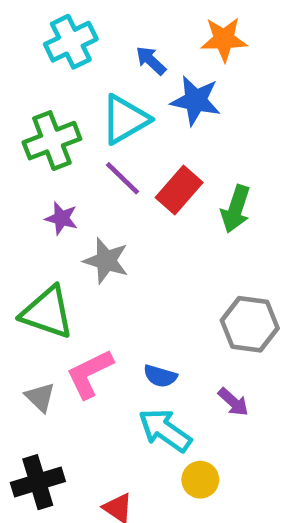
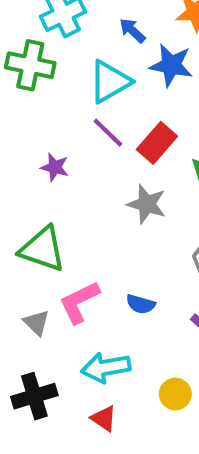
green cross: (52, 141) -> (30, 65), moved, turned 33
gray star: (106, 261) -> (147, 204), moved
cyan arrow: (165, 430) -> (106, 367), moved, turned -45

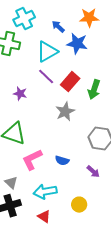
gray star: (147, 204) -> (65, 112), turned 30
gray triangle: (36, 323) -> (11, 183), moved

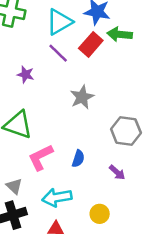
red rectangle: (70, 82) -> (91, 44), moved
green arrow: (94, 90) -> (120, 34), moved, turned 78
blue semicircle: (62, 161) -> (78, 159), turned -88
red triangle: (44, 217) -> (56, 229), turned -32

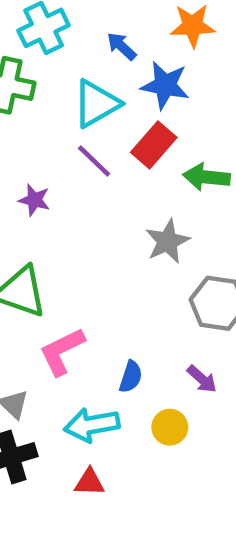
green arrow: (120, 34) -> (206, 177), moved
gray star: (82, 97) -> (167, 241), moved
blue semicircle: (78, 159) -> (131, 377), moved
yellow circle: (100, 214) -> (170, 427), moved

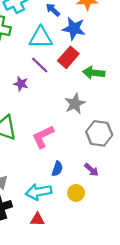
cyan triangle: (96, 104) -> (41, 37), turned 30
purple star: (34, 200) -> (21, 84), moved
pink L-shape: (62, 351) -> (43, 137), moved

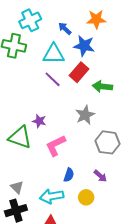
purple star: (21, 84) -> (39, 121), moved

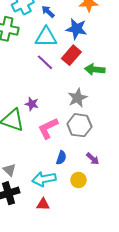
blue arrow: (65, 28) -> (48, 12), moved
gray hexagon: (107, 142) -> (79, 125), moved

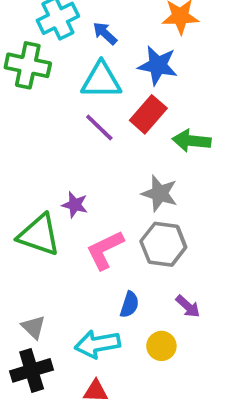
gray star: (77, 98) -> (160, 193), turned -30

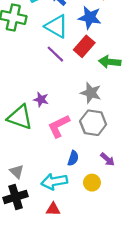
cyan triangle: (101, 80) -> (57, 26), turned 30

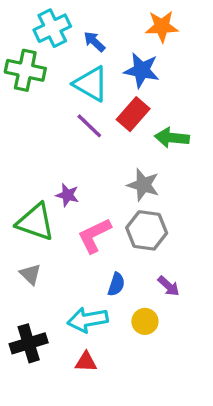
gray triangle: (17, 172) -> (30, 274), moved

